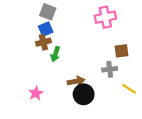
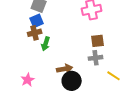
brown square: (122, 51) -> (98, 41), moved

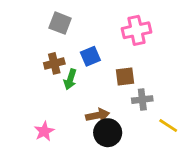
blue square: (37, 21) -> (90, 56), moved
brown square: (98, 41) -> (125, 76), moved

